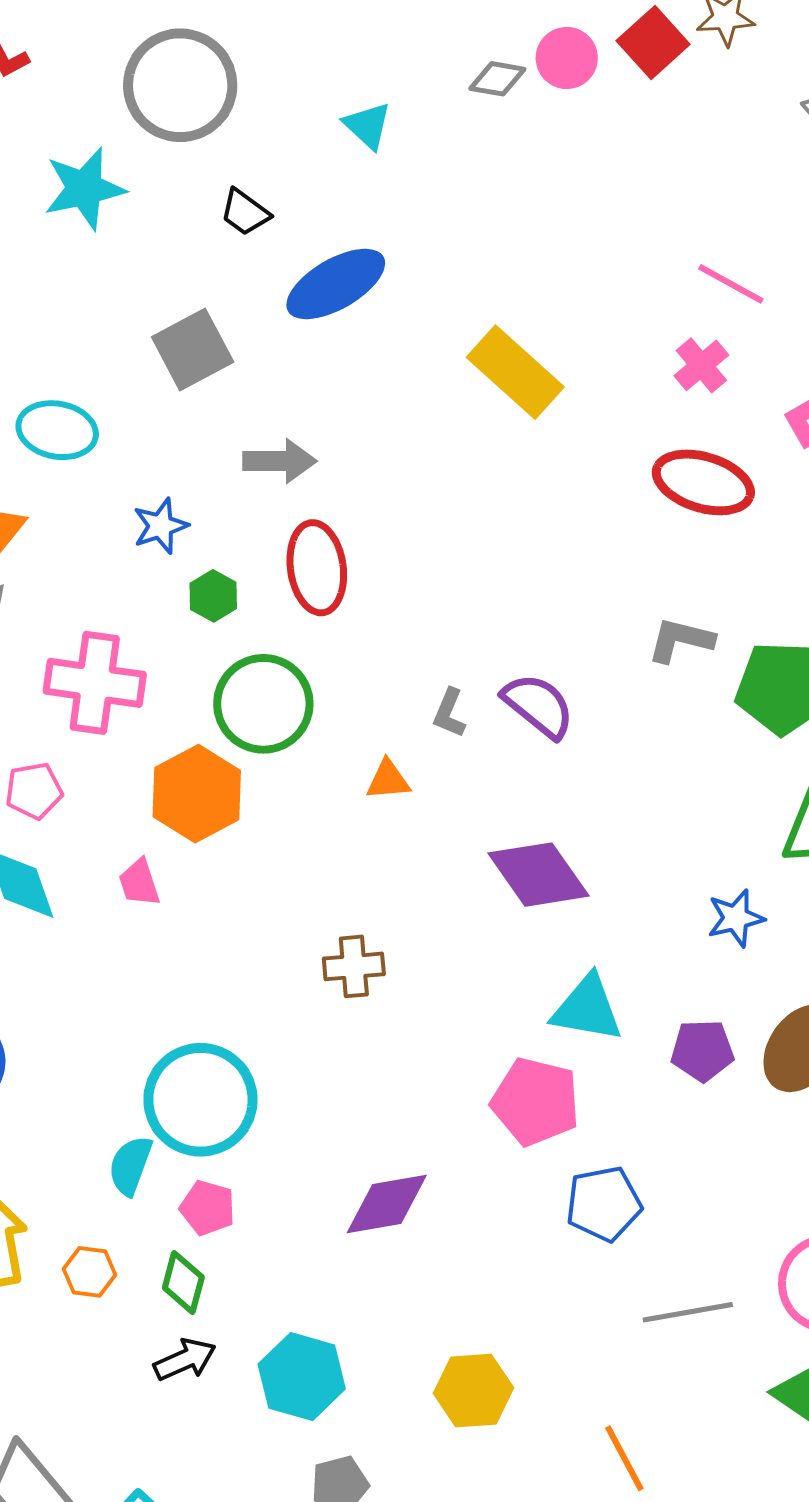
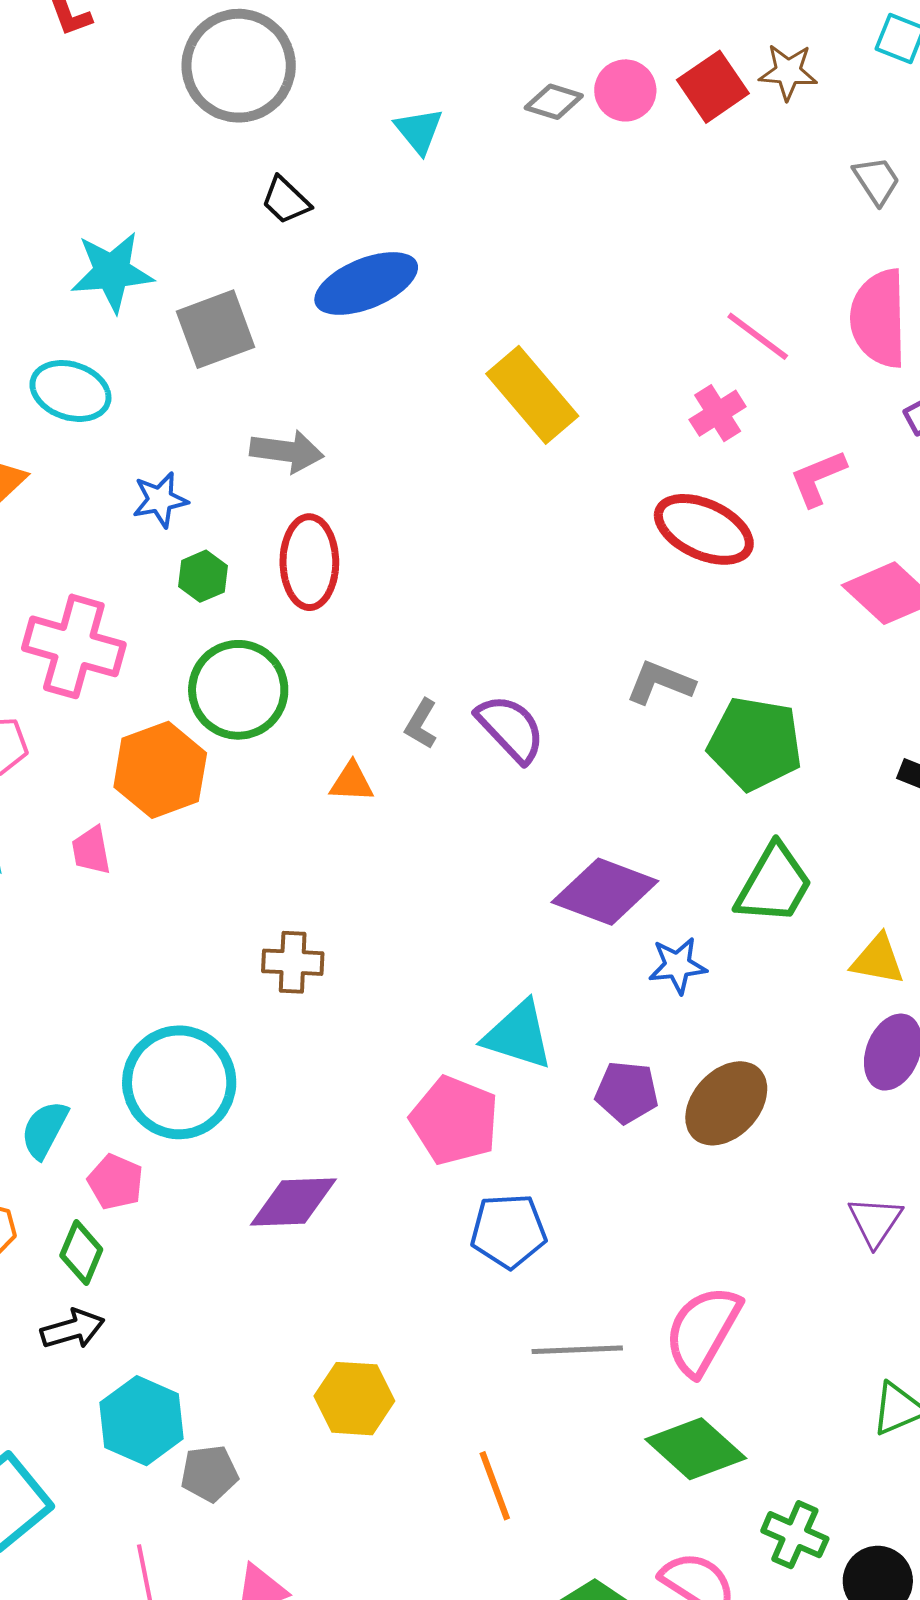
cyan star: (84, 189) -> (112, 272), moved
purple diamond: (538, 875) -> (605, 892), moved, turned -42
cyan circle: (200, 1100) -> (179, 1082), moved
cyan hexagon: (302, 1377) -> (142, 1421), moved

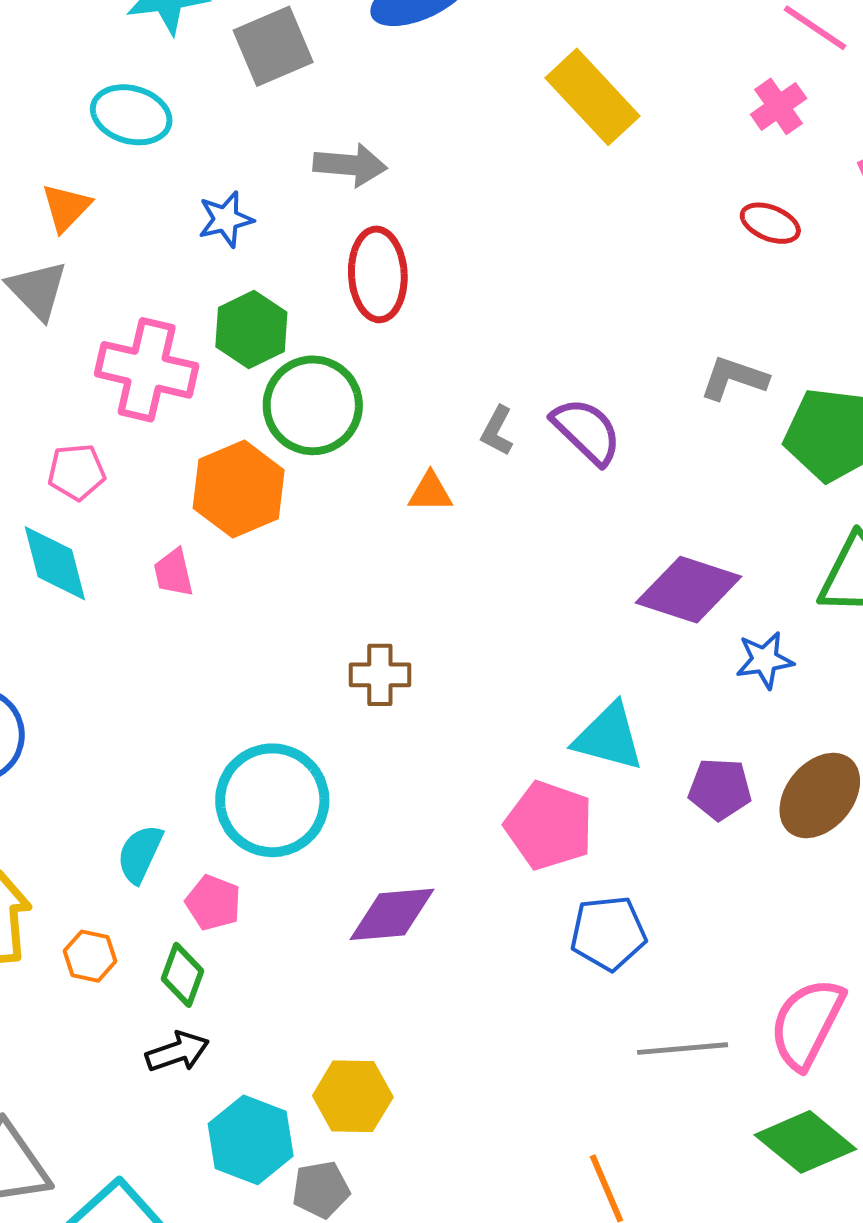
red ellipse: (704, 529) -> (770, 223), size x0.6
green hexagon: (203, 576) -> (251, 330), moved, size x1.5
yellow hexagon: (354, 1399) -> (353, 1096), moved

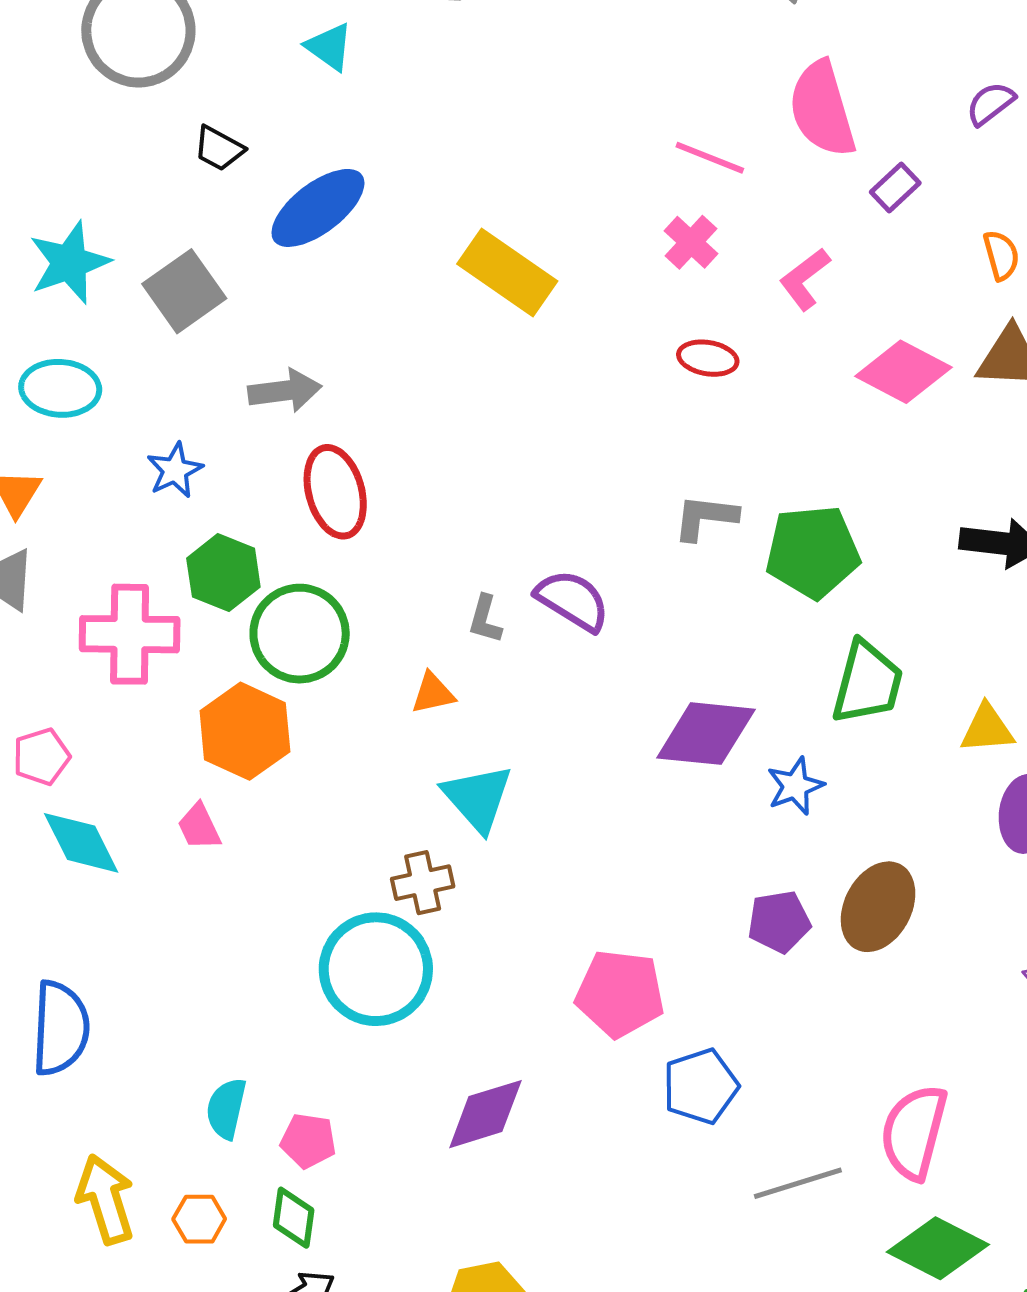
pink pentagon: (77, 472) -> (41, 757), moved
cyan triangle: (609, 737) -> (478, 798), moved, turned 46
cyan circle: (272, 800) -> (376, 969), moved

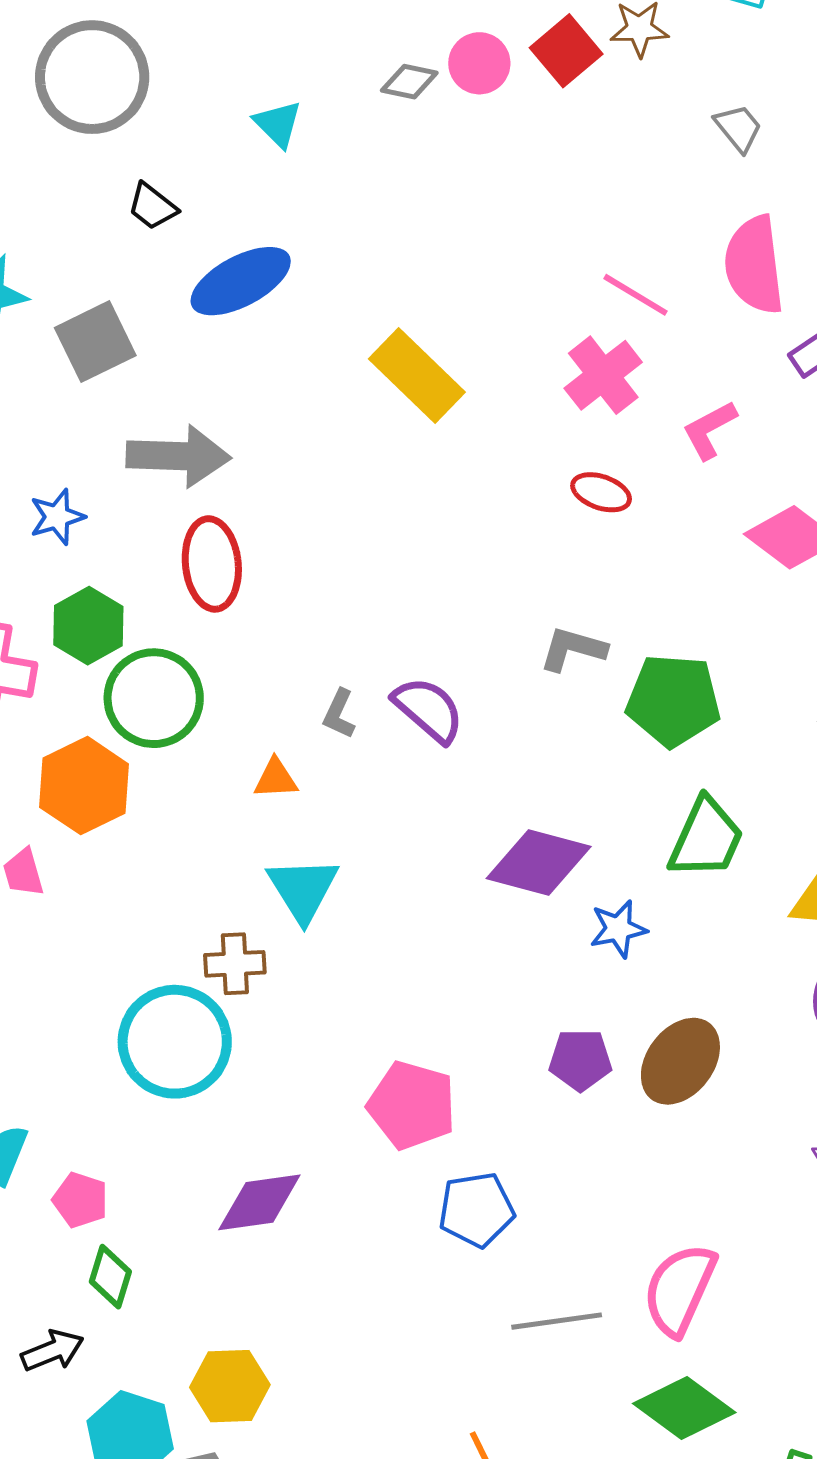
pink cross: (691, 242) -> (603, 375), size x1.4
gray arrow: (285, 391) -> (178, 456), size x1.4
green diamond: (294, 1218) -> (110, 1277), moved

